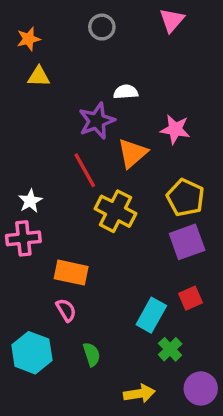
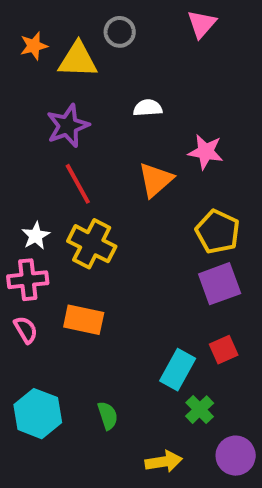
yellow triangle: (39, 76) -> (78, 60), moved, size x1.5
purple star: (97, 121) -> (68, 126), moved
red line: (85, 170) -> (78, 184), moved
yellow cross: (115, 211) -> (92, 244), moved
pink semicircle: (66, 310) -> (26, 330), moved

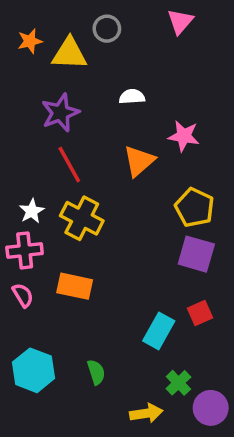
purple square: (220, 284) -> (196, 254), turned 36
green cross: (200, 410) -> (178, 383), moved

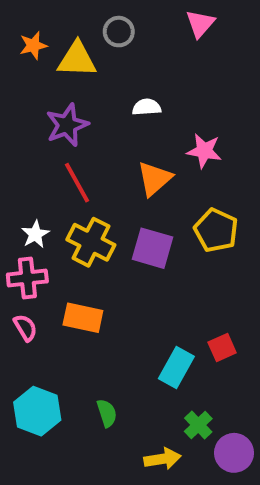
purple square: (196, 254) -> (153, 248), moved

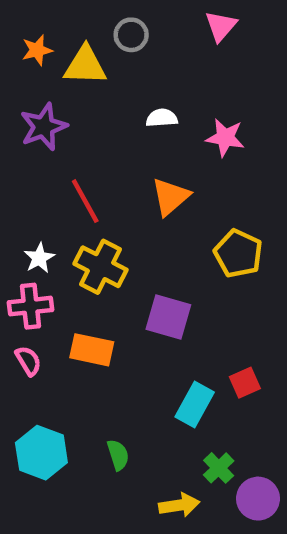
purple star: (67, 125) -> (44, 127), moved
pink star: (204, 151) -> (225, 138), moved
purple square: (153, 248) -> (168, 317), moved

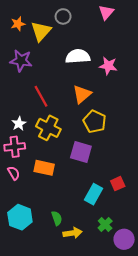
yellow triangle: (85, 65) -> (41, 31), turned -50
white semicircle: (162, 118) -> (78, 56), size x1.6
purple star: (44, 127) -> (21, 61), turned 30
yellow pentagon: (238, 254) -> (95, 122), moved
yellow arrow: (179, 505) -> (73, 233), moved

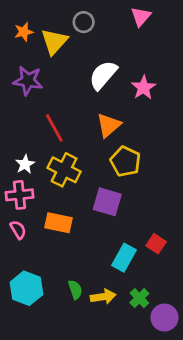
white semicircle: (78, 56) -> (103, 75), turned -45
pink star: (108, 66) -> (144, 88), turned 30
red square: (118, 184) -> (156, 244), turned -32
yellow arrow: (73, 233) -> (103, 297), moved

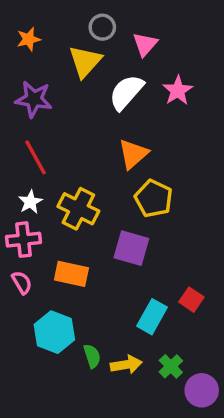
pink triangle: (141, 16) -> (145, 44), moved
yellow triangle: (54, 42) -> (85, 61), moved
pink star: (144, 88) -> (178, 91), moved
red line: (54, 128) -> (35, 157), moved
cyan hexagon: (26, 288) -> (54, 332), moved

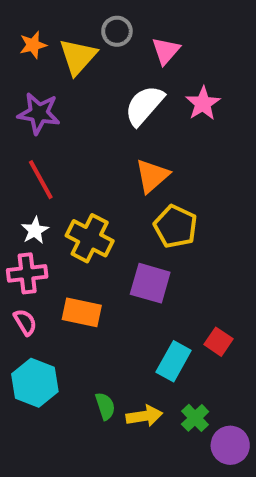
yellow triangle: (85, 61) -> (78, 57), moved
cyan hexagon: (54, 332) -> (35, 383), moved

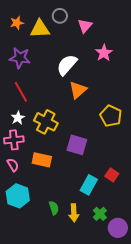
yellow triangle: (78, 57) -> (40, 29), turned 45
white semicircle: (144, 105) -> (67, 65), moved
yellow pentagon: (176, 227) -> (111, 116), moved
yellow arrow: (144, 416) -> (74, 213), turned 96

